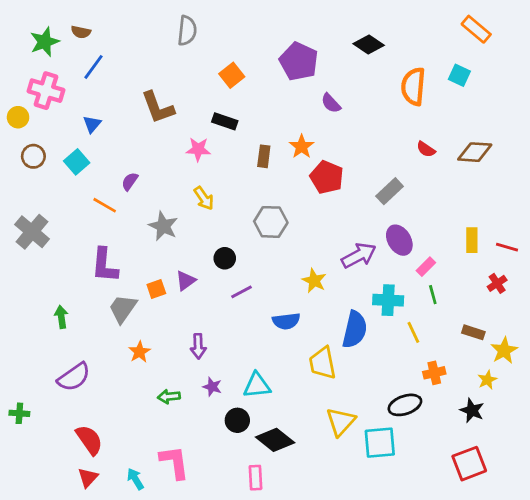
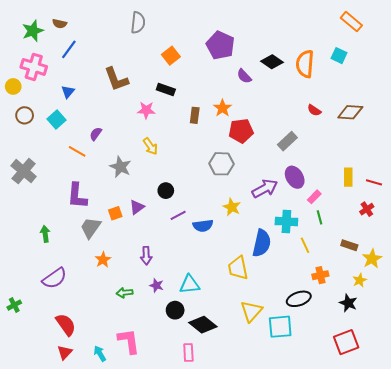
black diamond: (369, 45) -> (272, 62), moved
red pentagon: (327, 177) -> (241, 131), turned -30
gray hexagon: (271, 222) -> (221, 164), moved
blue semicircle: (286, 321) -> (203, 226), moved
green cross: (19, 413) -> (14, 305), turned -32

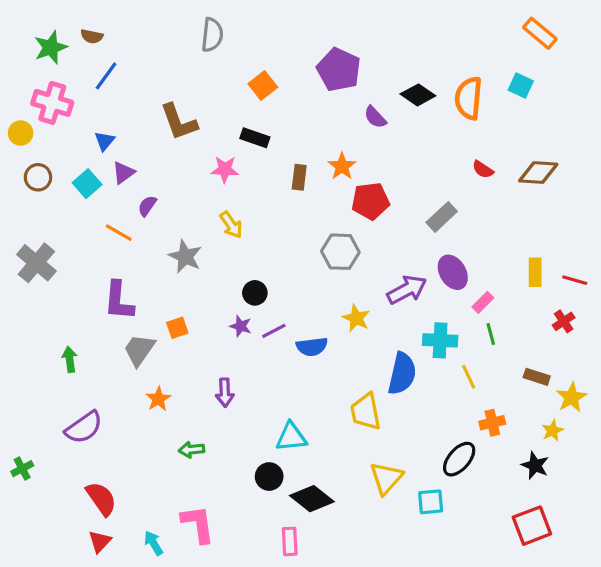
purple triangle: (137, 207) -> (123, 173), moved
purple star: (157, 285) -> (241, 326), moved
black ellipse: (299, 299) -> (459, 459), turned -30
cyan square: (280, 327) -> (431, 502), size x0.7

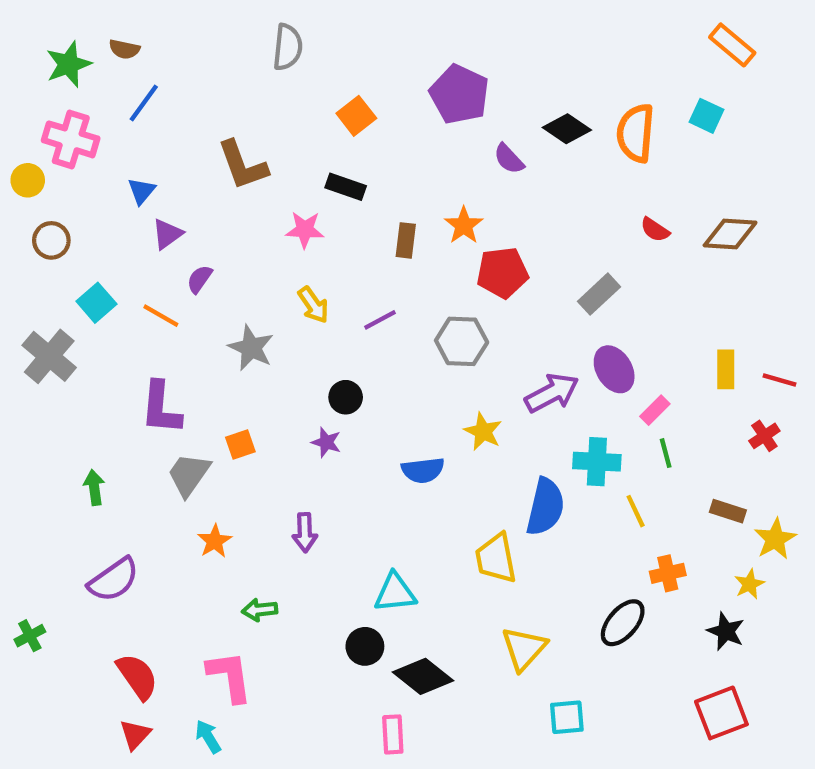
cyan square: (87, 184) -> (96, 303), moved
purple line: (274, 331) -> (380, 320), moved
cyan square: (431, 502) -> (567, 717), moved
pink L-shape: (198, 524) -> (230, 676), moved

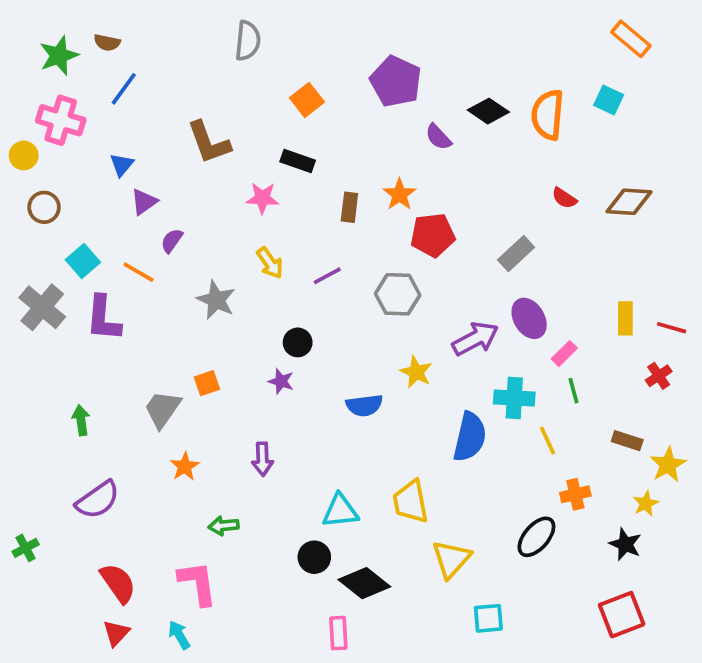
purple L-shape: (161, 408) -> (103, 318), moved
yellow trapezoid: (496, 558) -> (411, 502), moved

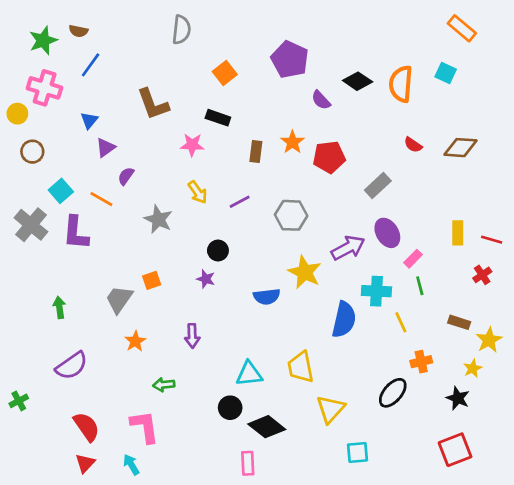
red pentagon: (433, 235) -> (329, 157), moved
yellow star: (416, 372) -> (305, 272), size x1.4

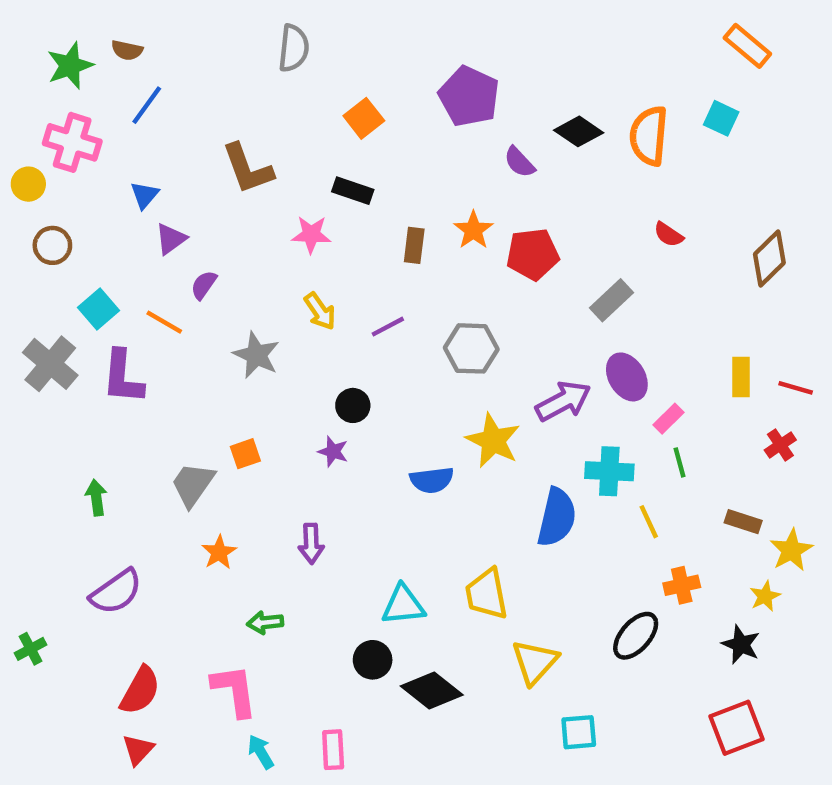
brown diamond: (460, 148) -> (769, 259), moved, turned -48
red semicircle: (87, 427) -> (140, 691), turned 64
pink rectangle: (248, 463) -> (333, 750), moved
cyan arrow: (131, 465) -> (261, 752), moved

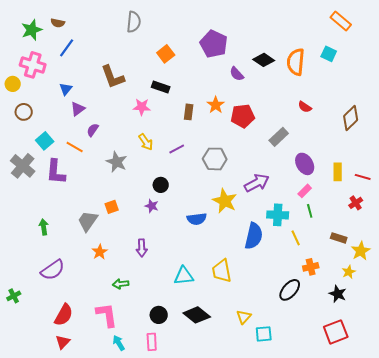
purple ellipse: (627, 377) -> (305, 164), moved
black circle: (373, 660) -> (159, 315), moved
yellow triangle: (535, 662) -> (244, 317), moved, size x0.7

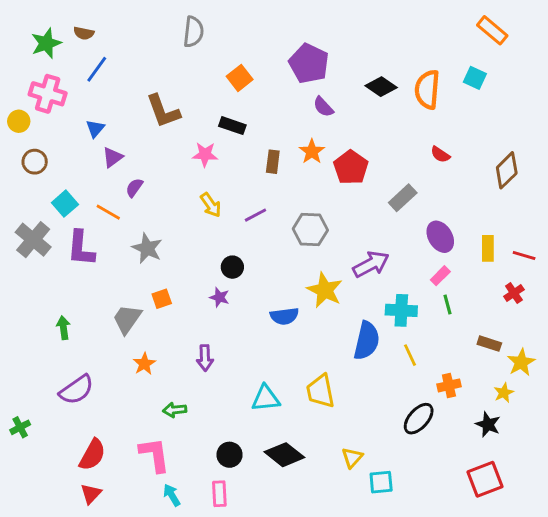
purple semicircle: (237, 74) -> (323, 107), moved
red pentagon: (243, 116) -> (351, 167), turned -30
gray star: (117, 162) -> (147, 248), moved
yellow line: (296, 238) -> (410, 355), moved

